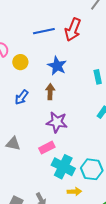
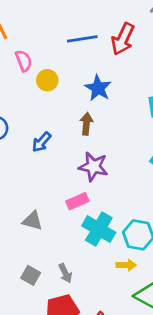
blue arrow: (22, 97) -> (41, 142), moved
gray triangle: (13, 144) -> (33, 221), moved
yellow arrow: (74, 192) -> (126, 265), moved

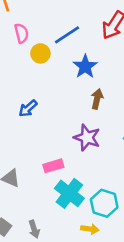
blue line: (82, 39) -> (67, 35), moved, turned -32
brown arrow: (86, 124) -> (97, 99), moved
purple star: (93, 167) -> (87, 138), moved

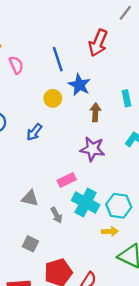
blue line: (67, 35) -> (58, 59), turned -65
yellow circle: (40, 53) -> (53, 98), moved
gray arrow: (34, 229) -> (56, 215), moved

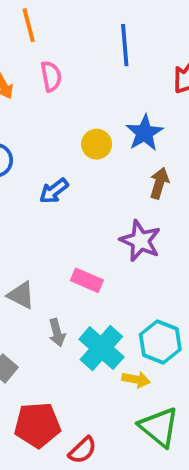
blue line: (58, 59) -> (125, 45), moved
pink rectangle: (67, 180) -> (87, 280), turned 36
cyan cross: (86, 202) -> (101, 348), moved

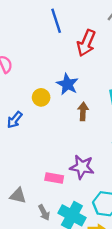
blue line: (125, 45) -> (56, 21), moved
blue arrow: (54, 191) -> (15, 120), moved
purple star: (140, 241) -> (82, 167), moved

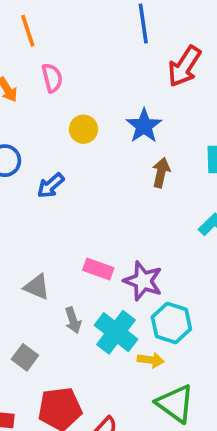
yellow circle: (41, 97) -> (83, 129), moved
blue arrow: (15, 120) -> (51, 186), moved
purple star: (82, 167) -> (143, 281), moved

